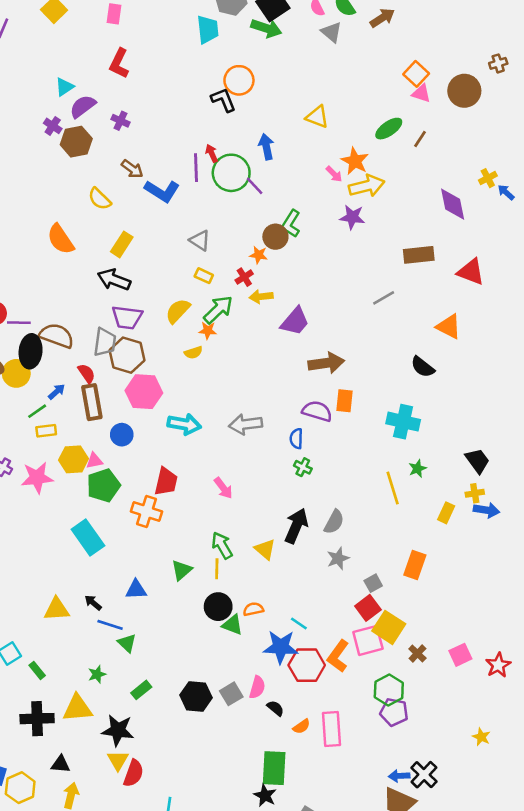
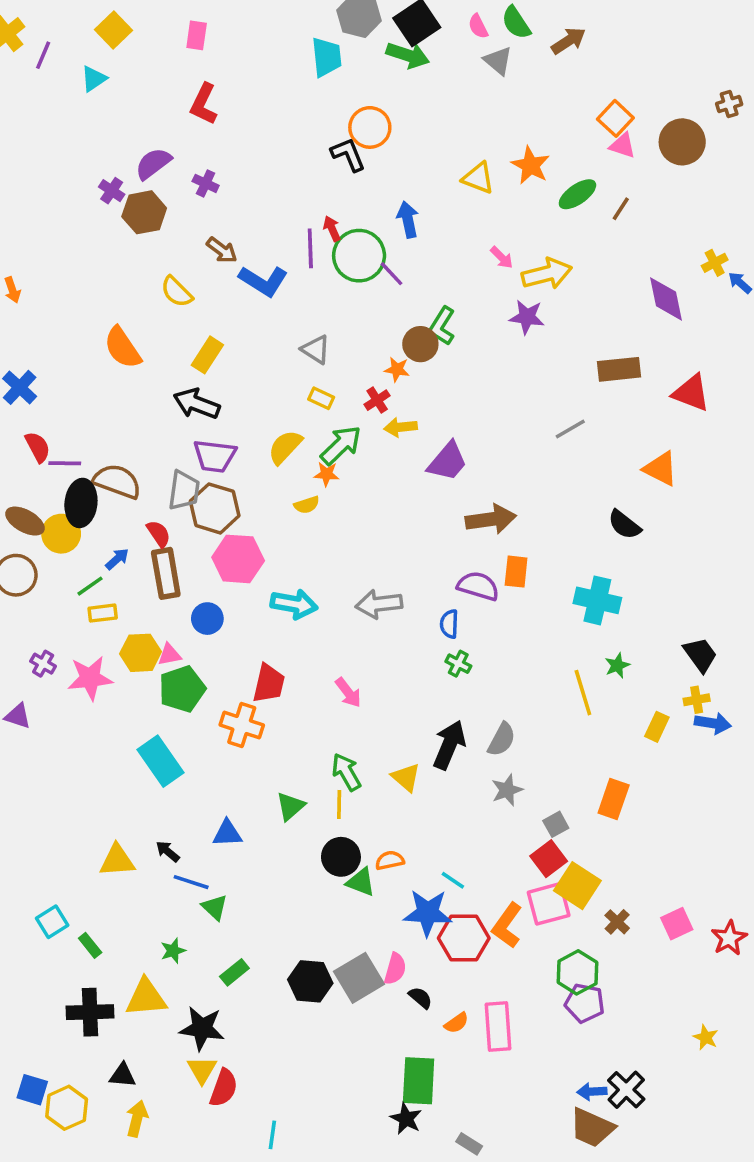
cyan triangle: (64, 87) -> (94, 79), moved
orange star: (355, 161) -> (531, 165), moved
gray square: (231, 694) -> (359, 978), size x1.5

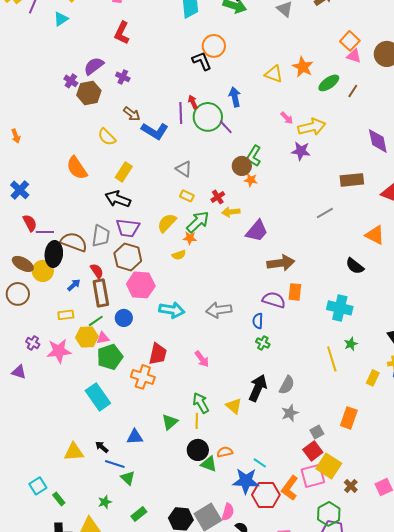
orange star: (397, 369) -> (251, 180), moved
gray trapezoid: (184, 490) -> (101, 236), moved
green line: (90, 586) -> (96, 321), moved

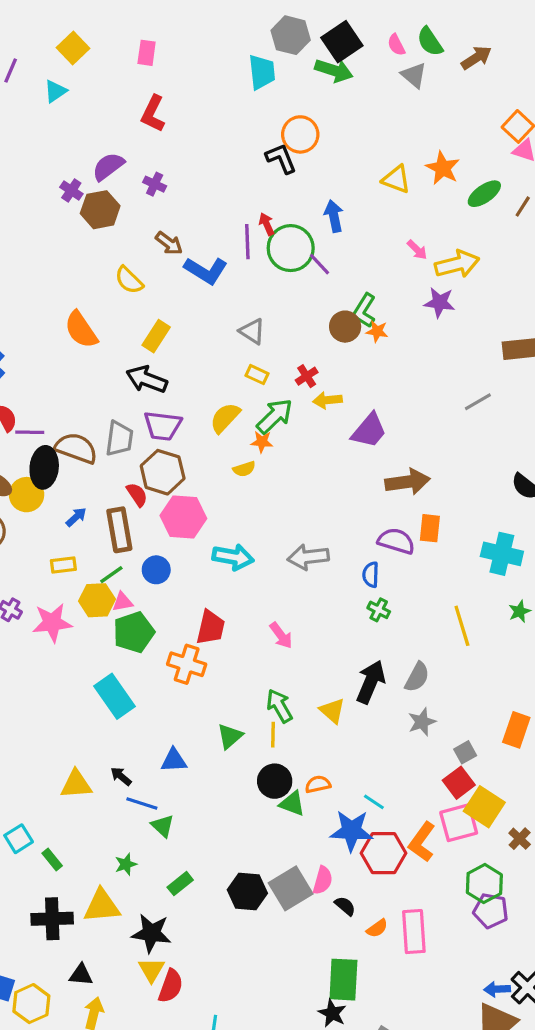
orange star: (251, 180) -> (377, 331), moved
red semicircle: (97, 271) -> (137, 495), moved
yellow line: (332, 359) -> (462, 626), moved

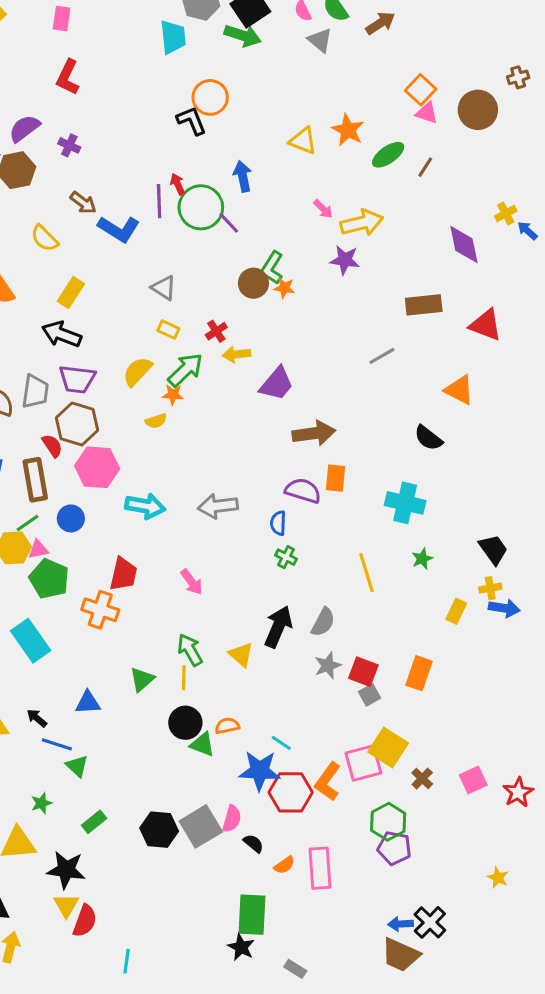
green pentagon: (134, 632) -> (49, 579), turned -30
red square: (459, 783) -> (363, 672), moved, turned -32

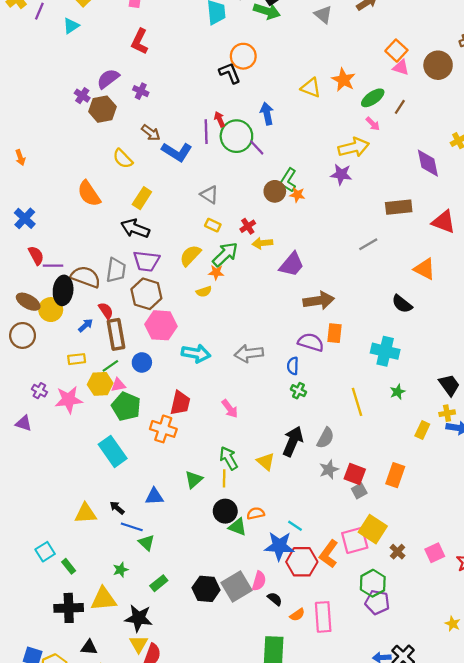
pink arrow: (323, 209) -> (373, 124), moved
red semicircle: (52, 446) -> (106, 311), moved

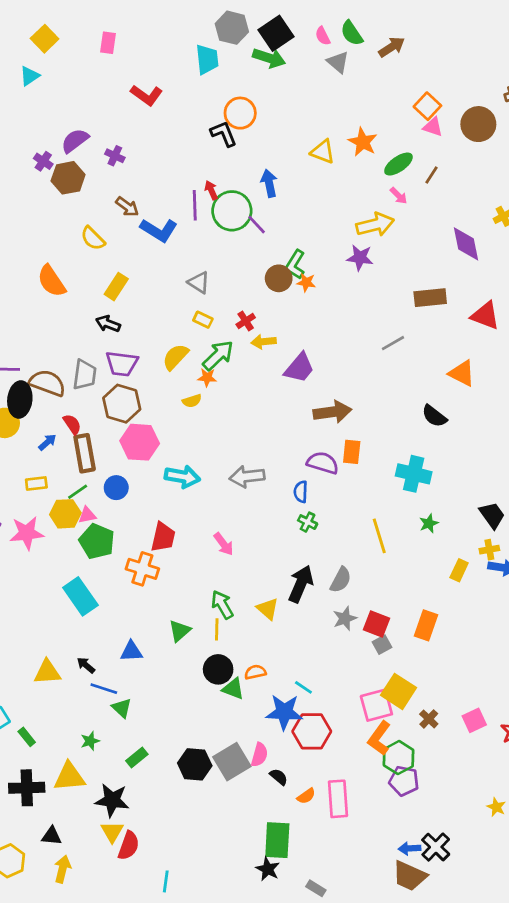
red L-shape: (140, 42) -> (147, 95), moved, turned -80
black arrow: (135, 228) -> (108, 324), size x0.7
orange L-shape: (329, 554) -> (379, 738), moved

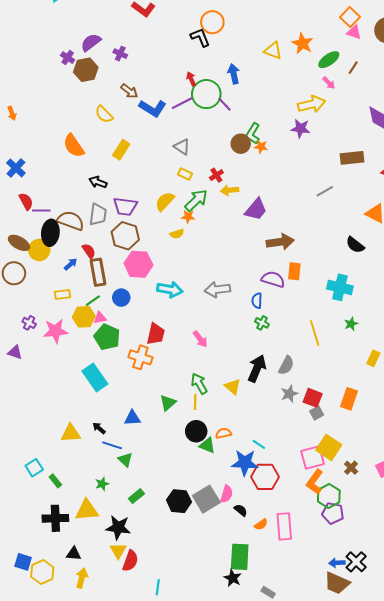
purple line: (195, 205) -> (182, 103), moved, turned 65
black arrow: (108, 324) -> (98, 182), moved

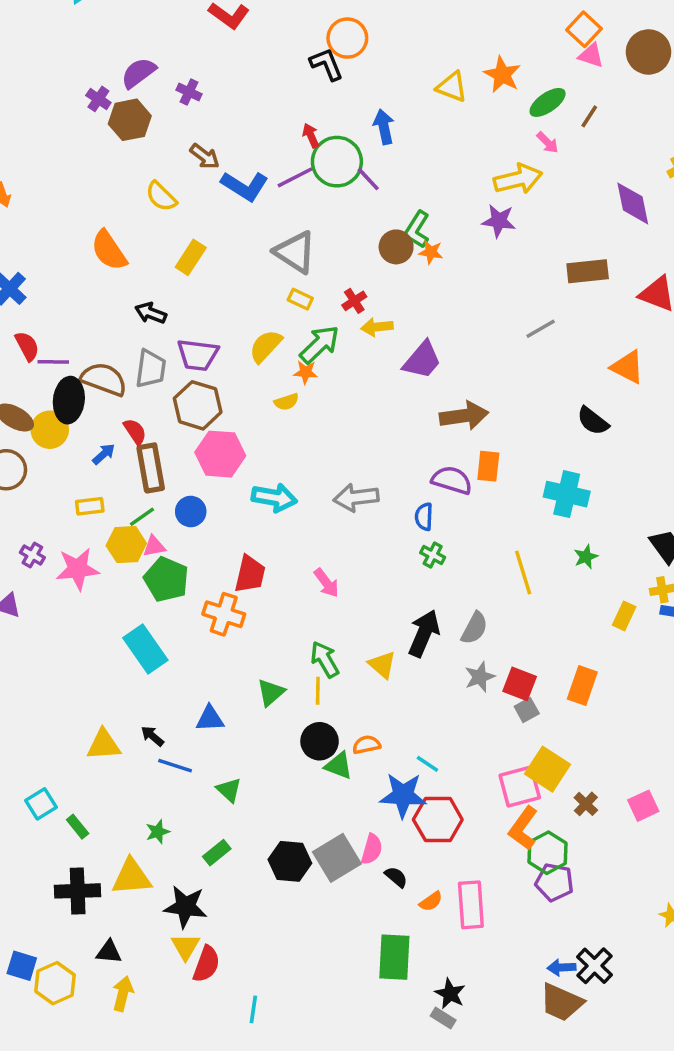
gray triangle: (182, 147) -> (295, 252), size x1.5
green triangle: (125, 460) -> (229, 790), moved
black star: (233, 578) -> (450, 994), moved

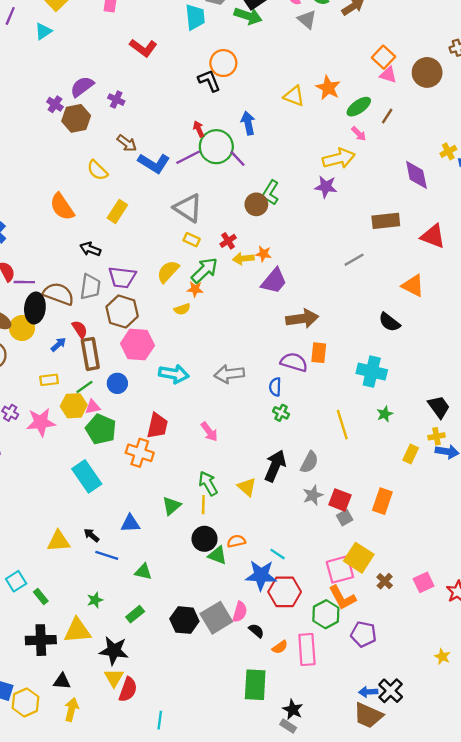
orange star: (431, 252) -> (263, 254), moved
green triangle: (229, 790) -> (143, 572), turned -30
orange L-shape: (523, 828) -> (342, 598), turned -64
green hexagon: (548, 853) -> (326, 614), moved

